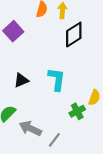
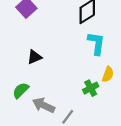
cyan L-shape: (57, 79) -> (96, 43), moved

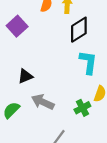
gray arrow: (44, 105) -> (43, 102), moved

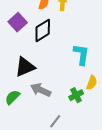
black diamond: (79, 30) -> (43, 30), moved
black triangle: (25, 76) -> (25, 67), size x1.5

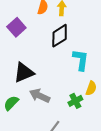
black diamond: (43, 30) -> (60, 36), moved

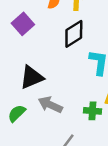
green cross: (75, 101) -> (92, 111), turned 32

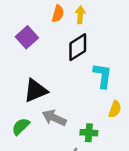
green cross: (92, 111) -> (89, 133), moved

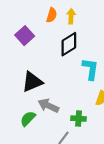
green semicircle: (21, 126) -> (28, 119), moved

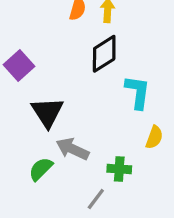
purple square: (25, 36) -> (19, 65), moved
black triangle: (32, 82) -> (47, 112), turned -40

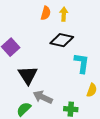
black diamond: (104, 54) -> (62, 40), turned 45

